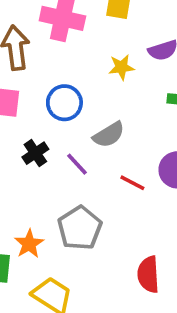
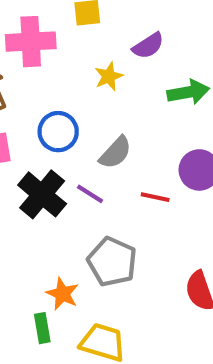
black cross: (35, 153) -> (42, 194), size x1.6

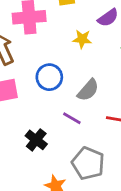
yellow star: (109, 76) -> (82, 39), turned 30
black cross: (42, 194) -> (36, 140), moved, size x0.7

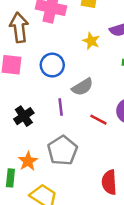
purple line: (72, 118) -> (61, 107), turned 36

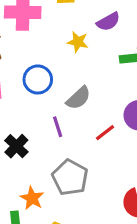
red line: (98, 120) -> (105, 133), turned -54

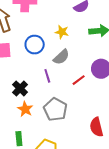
yellow star: (78, 42) -> (62, 32), moved
orange star: (32, 198) -> (25, 109), moved

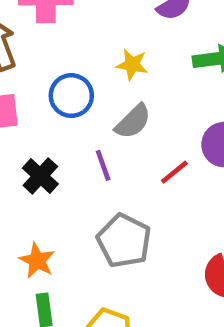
black cross: (20, 88) -> (40, 176), moved
orange star: (25, 109) -> (37, 261), moved

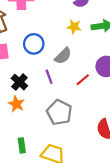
yellow star: (132, 65) -> (74, 27), moved
orange star: (37, 261) -> (16, 104), moved

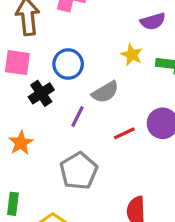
purple line: (49, 77) -> (78, 117), turned 32
black cross: (19, 82) -> (41, 93), moved

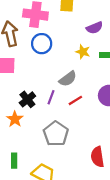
blue circle: (68, 64) -> (42, 44), moved
black cross: (41, 93) -> (27, 99), moved
red line: (124, 133) -> (75, 100), moved

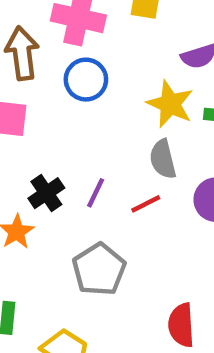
yellow star: (83, 52) -> (170, 104), size x1.5
gray semicircle: (68, 79) -> (163, 159), moved, turned 108

